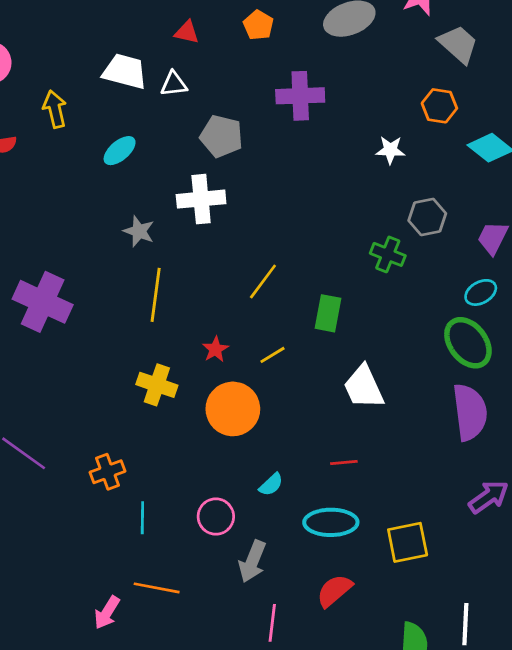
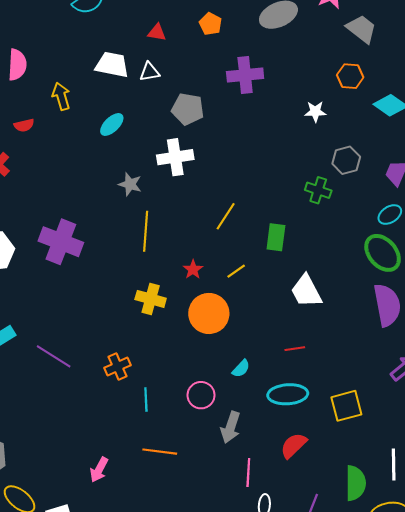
pink arrow: (107, 613) -> (99, 470), moved

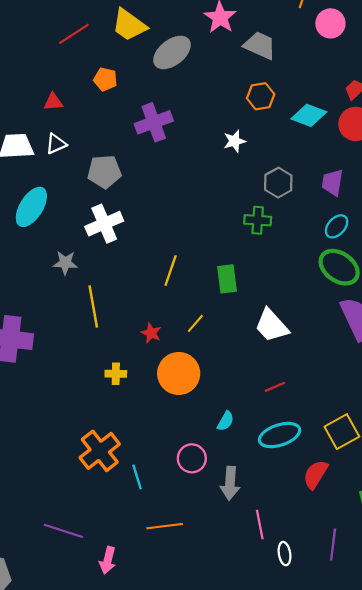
cyan ellipse: (112, 124) -> (31, 207), size x1.5
yellow cross: (151, 299) -> (116, 374), size x0.7
purple line: (54, 356) -> (63, 531), moved
orange cross: (117, 366) -> (100, 451), size x1.5
red semicircle: (294, 445) -> (316, 474), moved

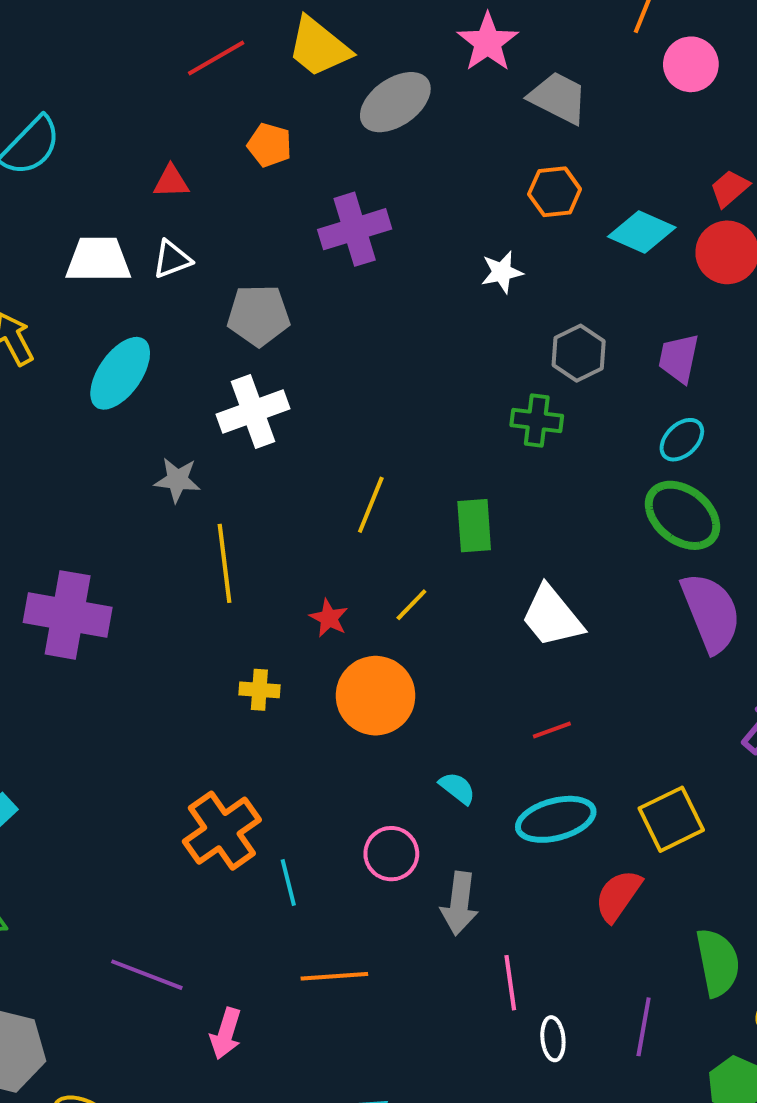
cyan semicircle: (226, 421) -> (457, 788), turned -84

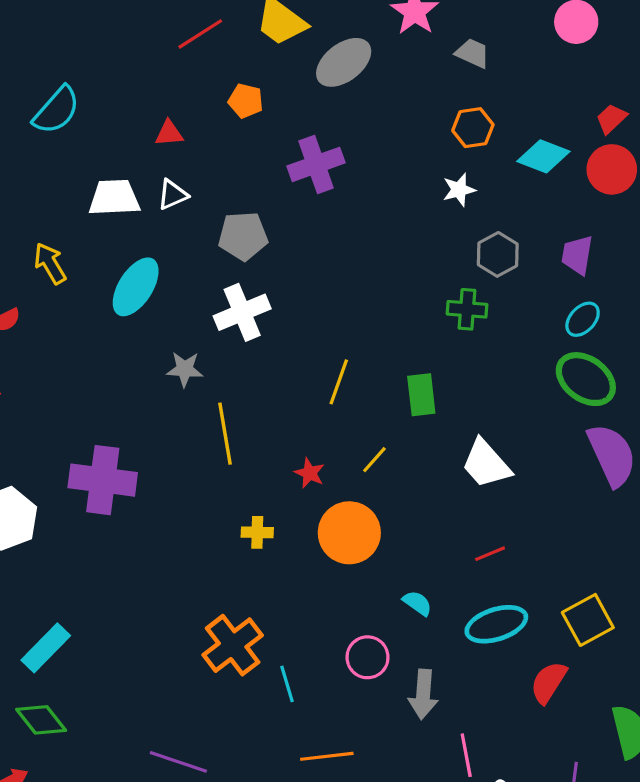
gray trapezoid: (558, 98) -> (473, 53), size x0.7
white star: (502, 272) -> (459, 190), moved

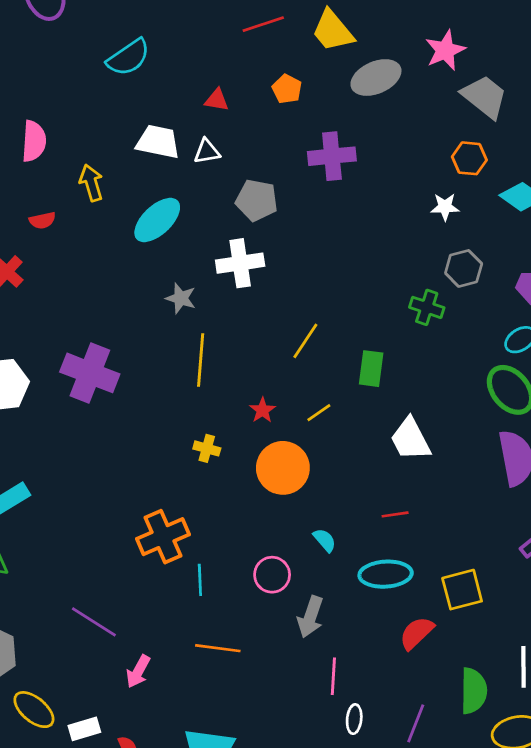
gray trapezoid: (473, 53) -> (485, 97), size x1.6

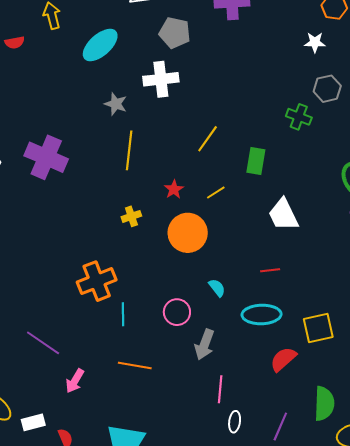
yellow cross: (207, 448) -> (131, 216), turned -36

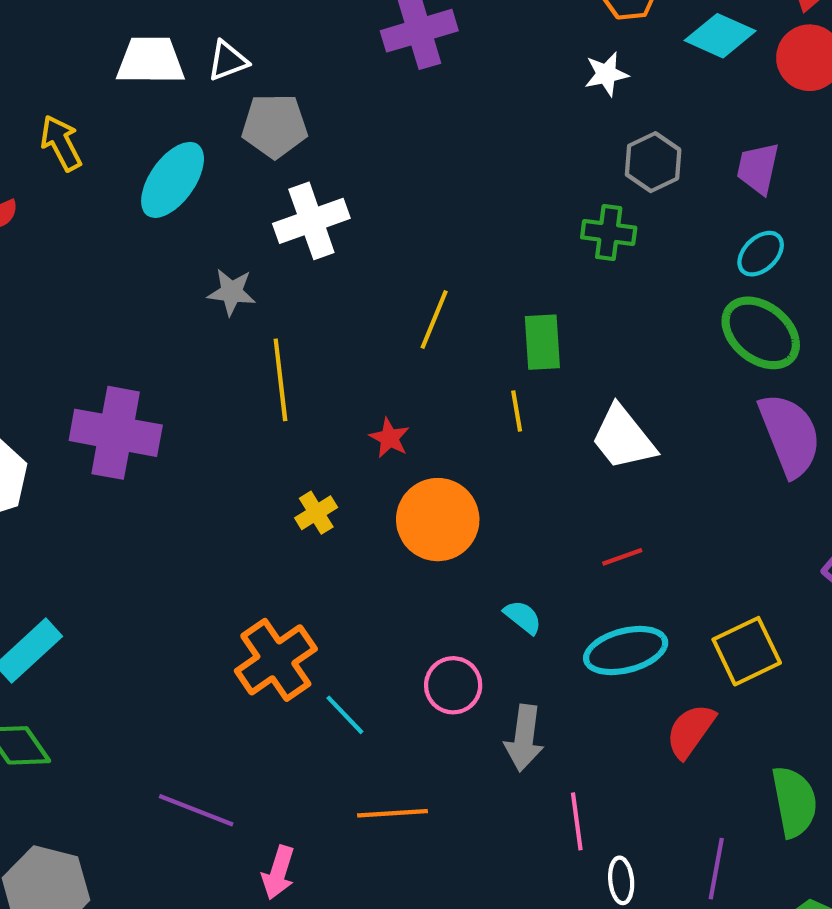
gray pentagon: (175, 33) -> (275, 126), moved
yellow line: (216, 193) -> (517, 411), moved, turned -54
cyan line: (123, 314) -> (345, 715), turned -30

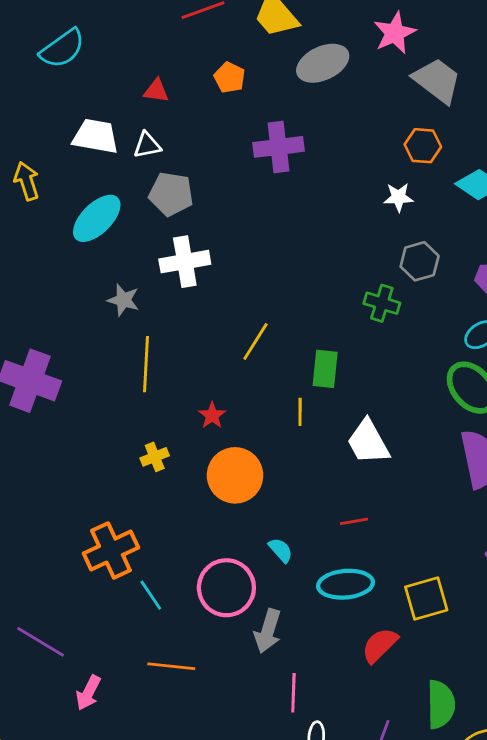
pink circle: (453, 685) -> (226, 588), size x1.5

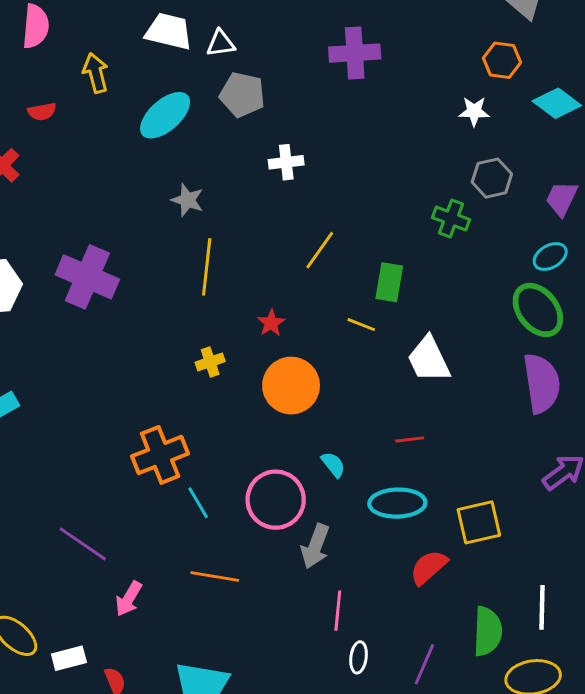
white cross: (185, 262) -> (286, 162), moved, size x0.7
yellow line: (300, 412) -> (361, 325), turned -72

